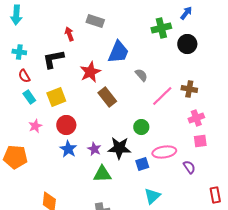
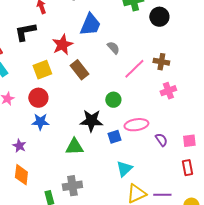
yellow square: (56, 97) -> (42, 70), moved
pink square: (200, 141) -> (189, 141), moved
blue star: (68, 149) -> (40, 122), turned -30
purple star: (94, 149) -> (19, 146), moved

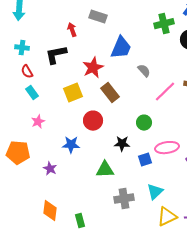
red circle: (38, 98) -> (93, 121), moved
black star: (91, 121) -> (122, 144), size x0.7
orange diamond: (21, 175) -> (50, 211), moved
gray cross: (72, 186) -> (124, 199), moved

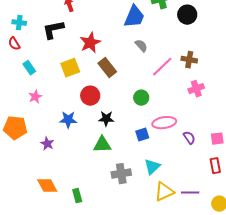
blue trapezoid: (121, 48) -> (134, 17), moved
red semicircle: (27, 72) -> (14, 44), moved
black star: (122, 144) -> (106, 119), moved
orange diamond: (50, 211) -> (47, 186), turned -35

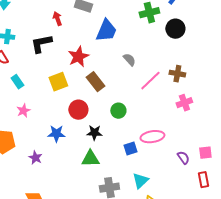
blue trapezoid: (134, 17) -> (106, 31), moved
green circle: (141, 98) -> (118, 111), moved
purple semicircle: (189, 138) -> (183, 158), moved

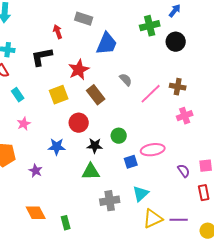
gray semicircle: (129, 60) -> (126, 80), moved
green circle: (118, 111) -> (119, 136), moved

